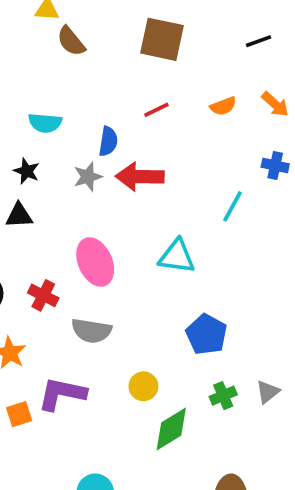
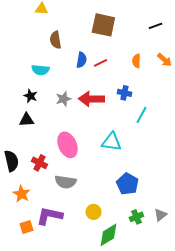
brown semicircle: (71, 41) -> (55, 40), moved, turned 30
orange semicircle: (223, 106) -> (136, 61), turned 112
blue semicircle: (108, 141) -> (81, 60), moved
blue cross: (275, 166) -> (124, 93), moved

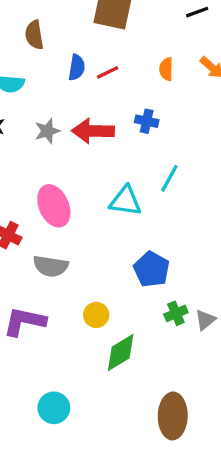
cyan line: (141, 115) -> (169, 178), moved
green cross: (136, 217) -> (176, 313), moved

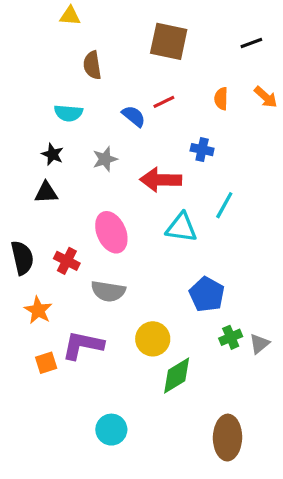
blue semicircle: (77, 67) -> (134, 116), moved, turned -60
red arrow: (93, 131) -> (161, 180), moved
yellow circle: (96, 315) -> (153, 339), size x1.4

